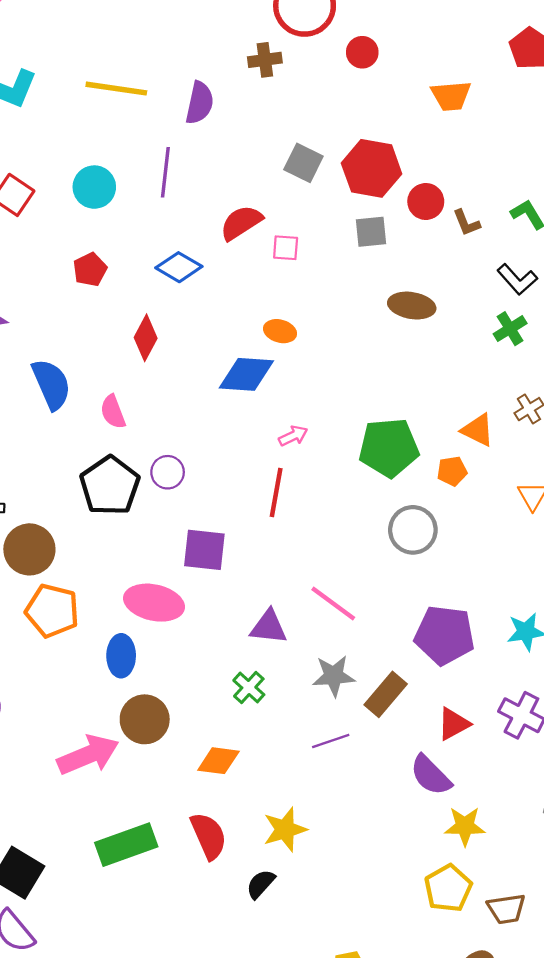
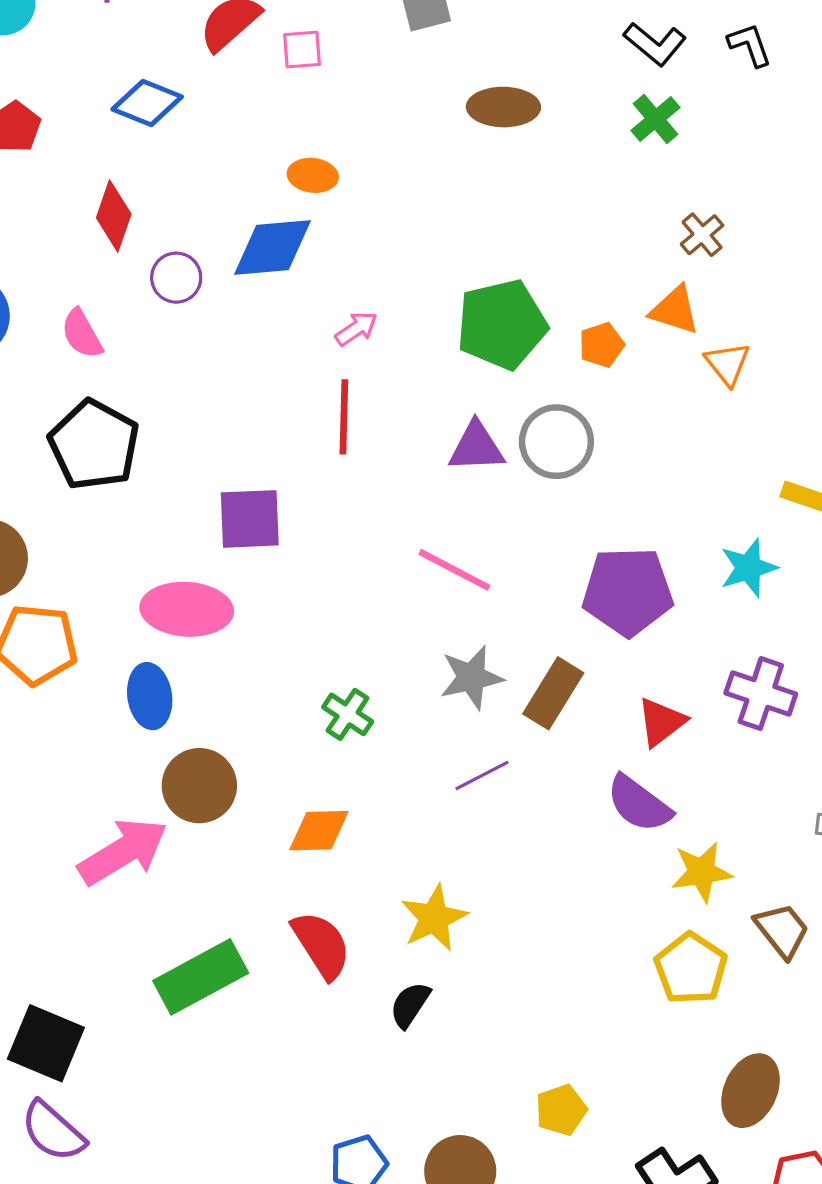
orange triangle: (478, 430) -> (675, 310), moved
purple circle: (168, 472) -> (176, 278), moved
purple triangle: (269, 627) -> (476, 447), moved
brown trapezoid: (506, 909) -> (782, 930), moved, turned -111

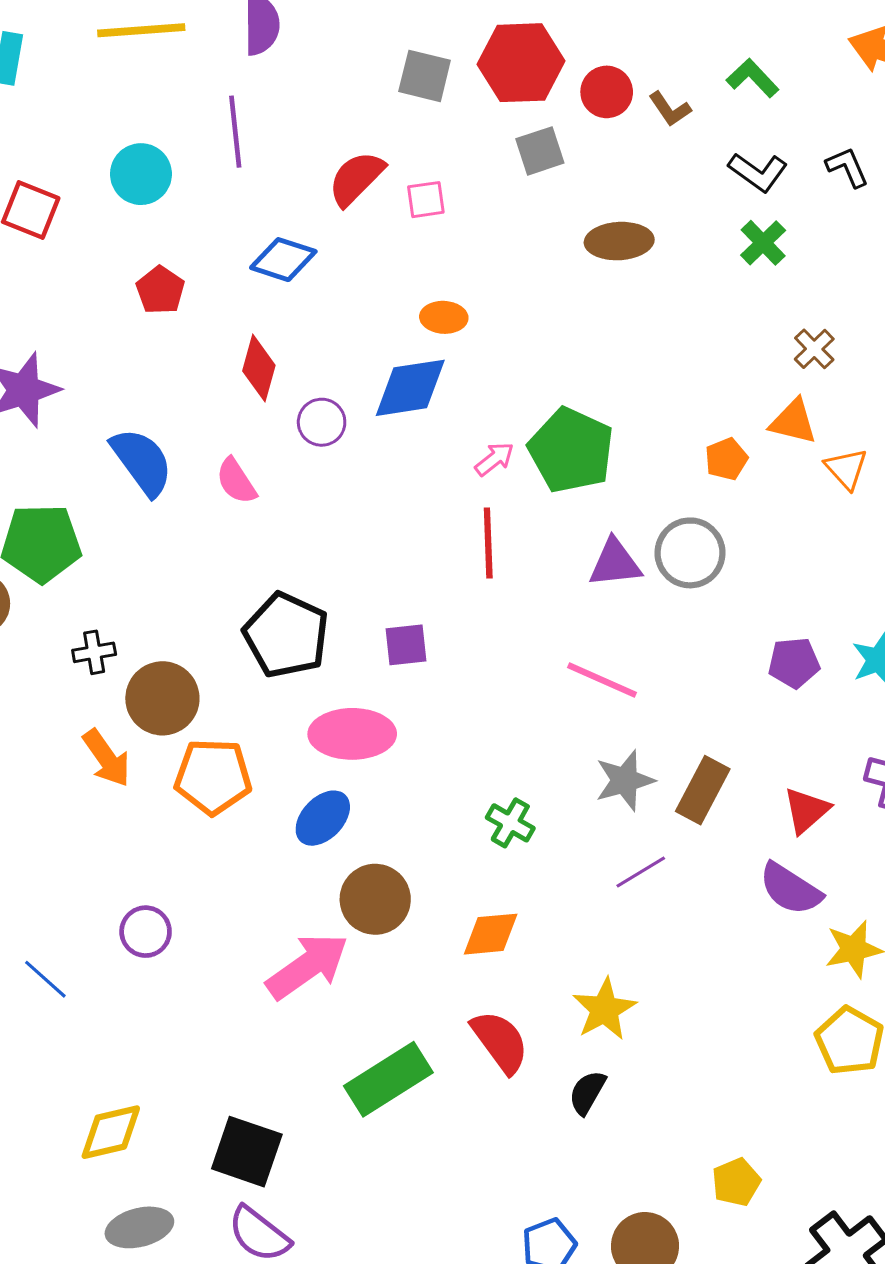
green pentagon: (502, 324) -> (571, 450), moved, turned -30
black pentagon: (94, 445) -> (286, 635), moved
purple square: (250, 519) -> (406, 645), size x0.7
purple pentagon: (628, 591) -> (794, 663), moved, size x0.6
blue ellipse: (150, 696) -> (323, 818), turned 56

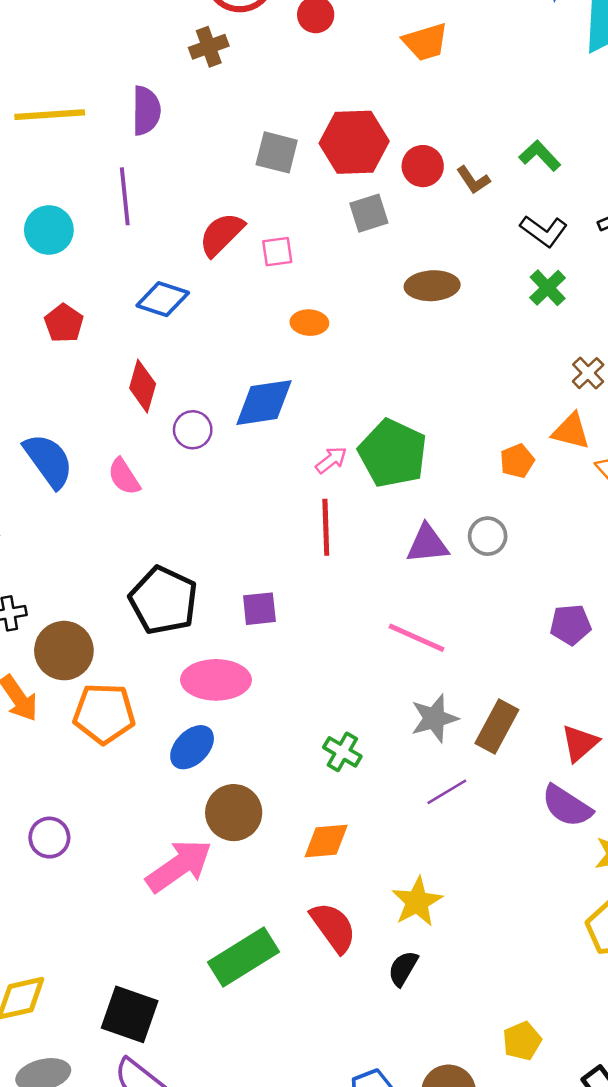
orange ellipse: (444, 317) -> (309, 323), moved
gray circle: (690, 553) -> (488, 536), size x0.7

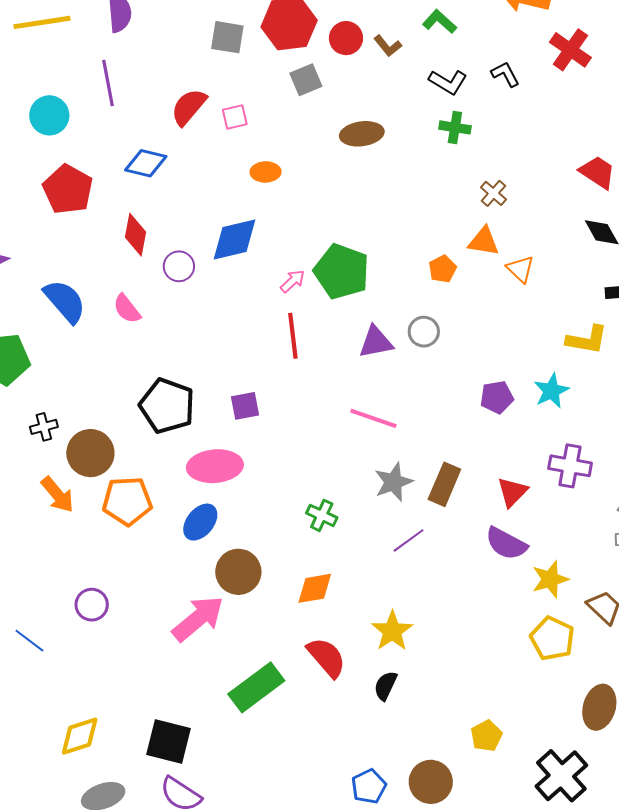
green cross: (548, 288) -> (455, 127), turned -32
red pentagon: (64, 323) -> (68, 189), size x1.6

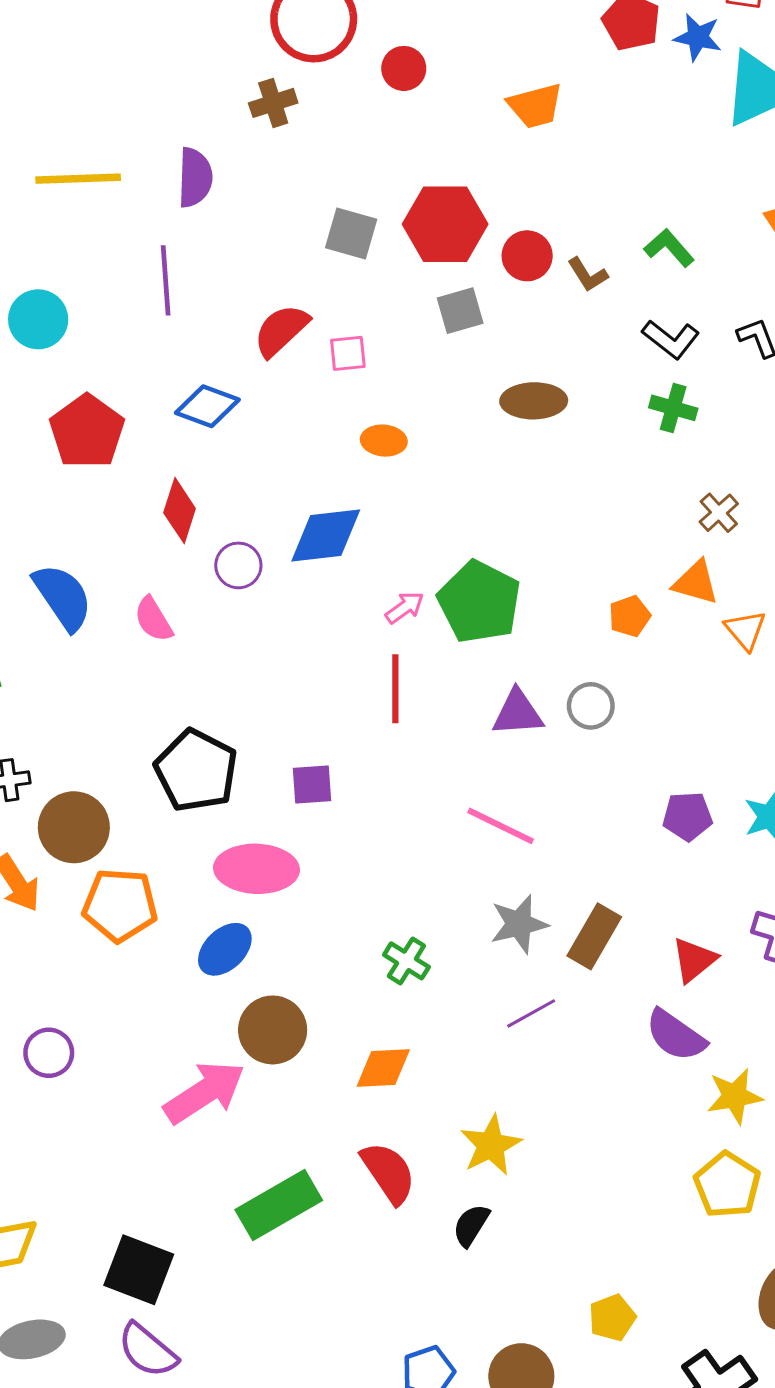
cyan circle: (49, 115) -> (38, 319), moved

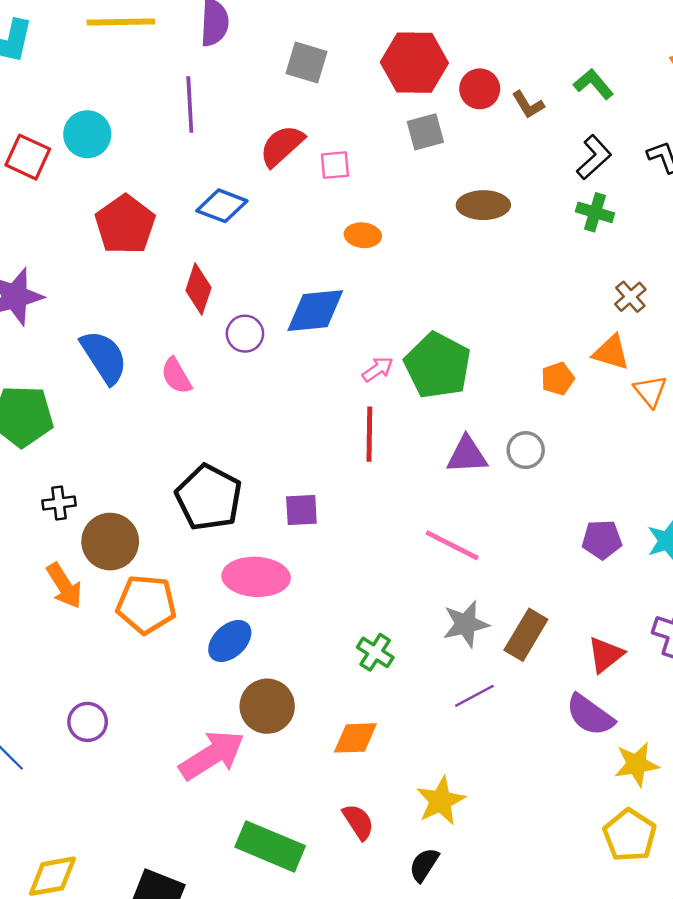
gray square: (351, 234) -> (306, 62), moved
black L-shape: (671, 339) -> (594, 157), turned -81
red semicircle: (388, 1173) -> (358, 822), size x0.7
green rectangle: (279, 1205) -> (270, 846), turned 52

